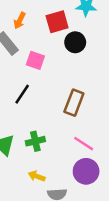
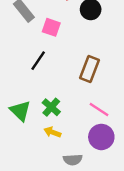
green cross: (35, 141) -> (51, 107), turned -36
yellow arrow: (37, 176) -> (52, 132), moved

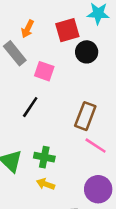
green cross: (51, 107) -> (44, 157), turned -30
pink line: (99, 110) -> (96, 146), moved

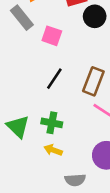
black line: (30, 107) -> (54, 79), moved

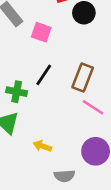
green cross: (52, 123) -> (17, 92), moved

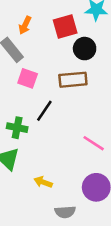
pink square: (41, 32) -> (28, 78), moved
brown rectangle: (83, 77) -> (73, 80), moved, turned 64

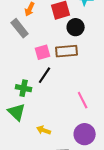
pink square: (28, 78) -> (43, 52), moved, turned -35
pink line: (94, 143) -> (83, 100), turned 30

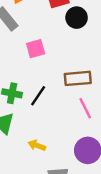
brown rectangle: (67, 51) -> (78, 78), moved
black line: (45, 75) -> (38, 96), moved

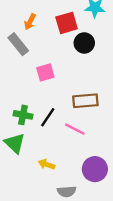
pink line: (85, 108) -> (75, 129), moved, turned -36

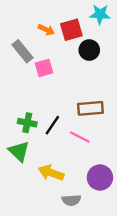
orange arrow: (30, 22) -> (46, 30), moved, turned -91
pink square: (45, 72) -> (44, 68), moved
yellow arrow: (47, 164) -> (51, 173), size x1.5

